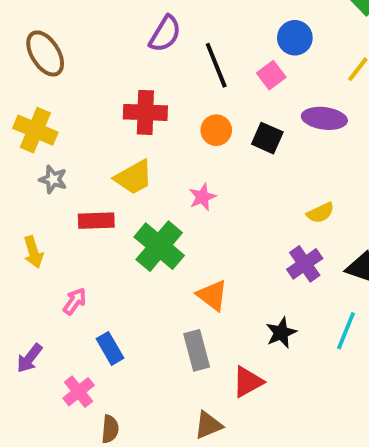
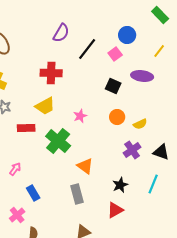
black line: (216, 65) -> (87, 49), turned 60
orange circle: (216, 130) -> (117, 117), moved
red triangle: (248, 382) -> (115, 210), moved

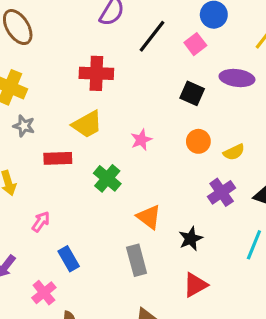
green cross: (58, 141) -> (107, 178), size x0.7
black star: (120, 185) -> (191, 239), moved

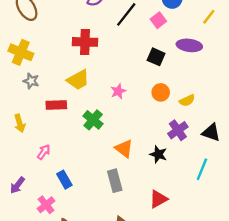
black star: (191, 239) -> (158, 154), moved, turned -30

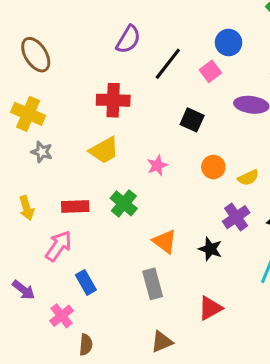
black square: (156, 57) -> (192, 120), moved
red rectangle: (56, 105) -> (75, 206), moved
pink arrow: (44, 152) -> (58, 246), size x1.5
purple arrow: (17, 185) -> (24, 290), turned -90

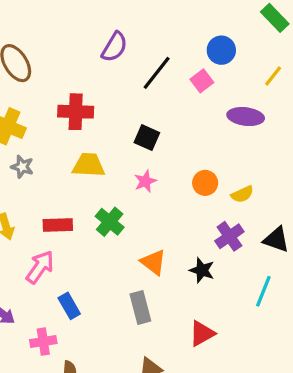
red cross: (113, 100) -> (76, 112), moved
black square: (192, 120) -> (147, 138), moved
yellow trapezoid: (104, 150) -> (89, 165), turned -148
pink cross: (62, 316) -> (43, 342), turned 30

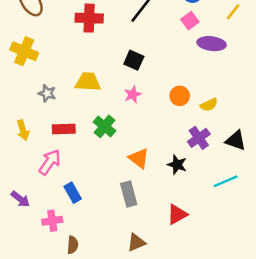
pink square: (202, 81) -> (190, 21), moved
red cross: (76, 112) -> (89, 18), moved
gray star: (22, 167) -> (47, 93), moved
cyan line: (263, 291) -> (226, 181), turned 45

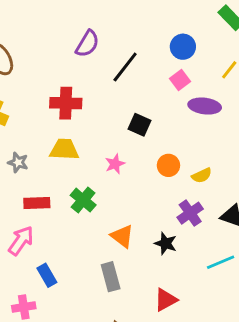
red cross: (89, 18) -> (66, 103), moved
black square: (134, 60) -> (140, 125), moved

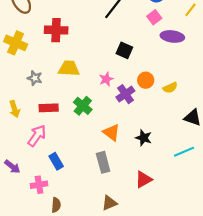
red cross: (66, 103) -> (56, 30), moved
purple cross: (190, 213) -> (125, 94), moved

